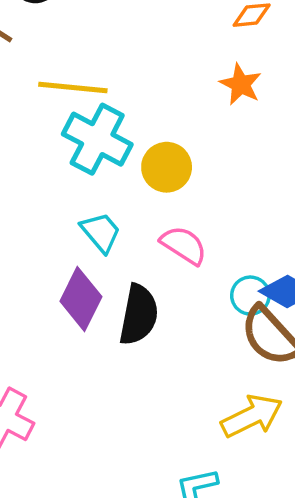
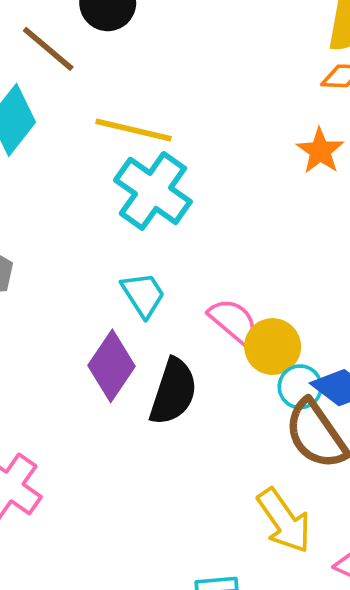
yellow circle: (167, 167) -> (273, 347), moved
yellow arrow: (252, 416) -> (284, 521), turned 74

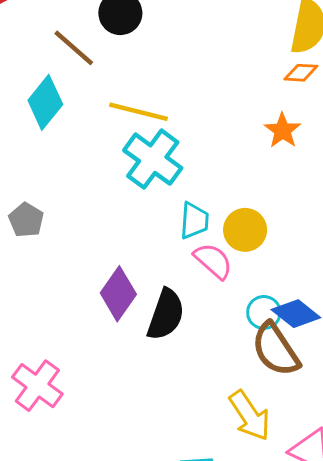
cyan trapezoid: (143, 295) -> (194, 221), moved, turned 36
yellow circle: (273, 347) -> (245, 230), moved

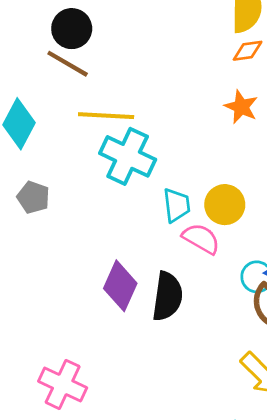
brown line: (74, 48) -> (68, 64), moved
gray pentagon: (26, 220) -> (33, 197), moved

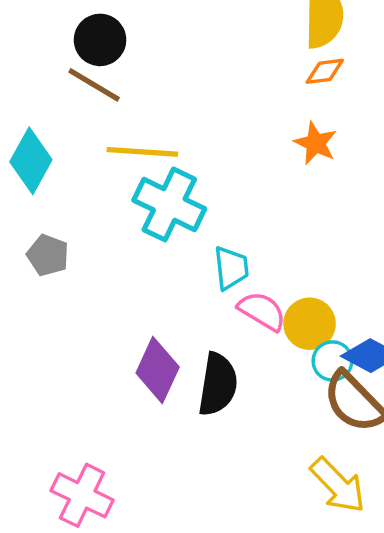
yellow circle: (225, 205) -> (310, 324), moved

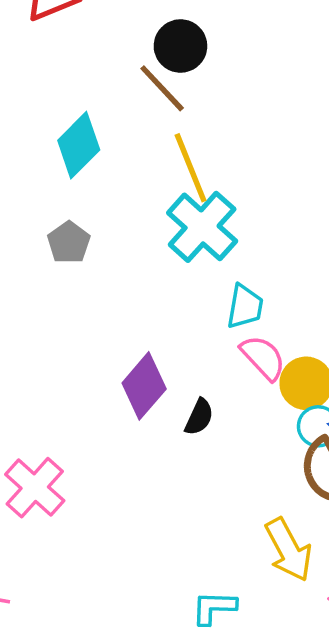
yellow line: (142, 152) -> (191, 168), turned 48
black semicircle: (218, 384) -> (199, 417), size x0.6

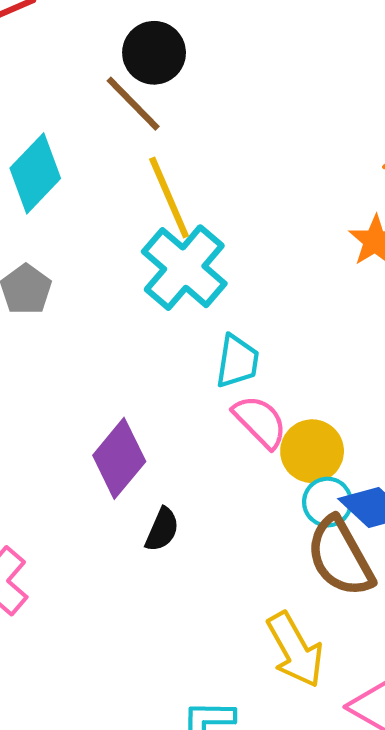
black semicircle: (199, 417) -> (162, 530), moved

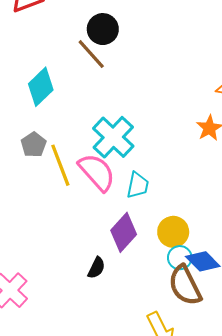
yellow line: (169, 198) -> (60, 165), moved
pink semicircle: (260, 422) -> (97, 172), moved, size x1.4
purple diamond: (119, 458) -> (124, 232), moved

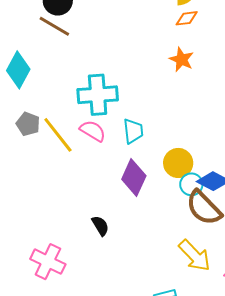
cyan cross: (113, 137) -> (98, 95), turned -30
pink semicircle: (97, 172) -> (93, 131), size x0.7
black semicircle: (96, 268) -> (100, 226), moved, turned -40

